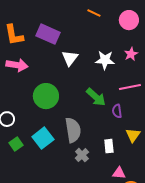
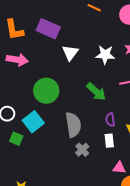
purple semicircle: (117, 111) -> (110, 120), moved
cyan square: (43, 138) -> (33, 122), moved
green square: (16, 144) -> (16, 139), turned -32

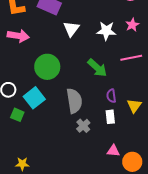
pink triangle: (119, 168) -> (113, 151), moved

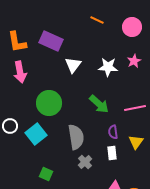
pink arrow: (18, 36) -> (20, 72), turned 70
pink line: (131, 58) -> (135, 108), moved
green square: (17, 115) -> (46, 174), moved

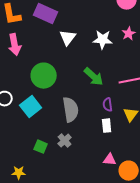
gray cross: (85, 162) -> (65, 141), moved

